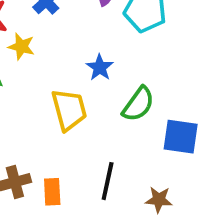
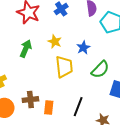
yellow star: (21, 47) -> (55, 42), moved

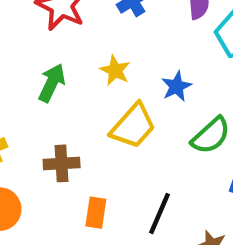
yellow trapezoid: (64, 67) -> (133, 126), turned 45
brown cross: (30, 100) -> (62, 163), moved

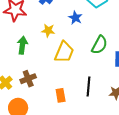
blue star: (177, 86) -> (75, 18), moved
brown cross: (62, 163) -> (28, 79), moved

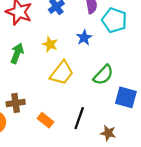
brown cross: (28, 79) -> (16, 103), moved
orange rectangle: (61, 95) -> (46, 120), turned -56

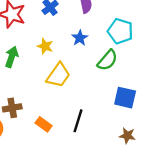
cyan pentagon: (114, 20) -> (120, 31), moved
green semicircle: (103, 75) -> (107, 60), moved
brown star: (108, 133) -> (127, 136), moved

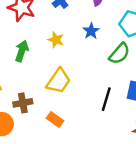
yellow trapezoid: (58, 75) -> (58, 81), moved
black line: (78, 121) -> (106, 99), moved

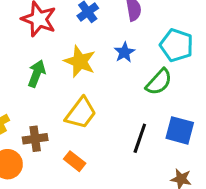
yellow star: (56, 40) -> (80, 61), size x1.5

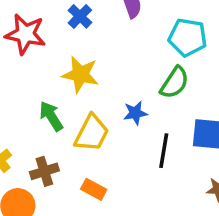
blue star: (124, 52) -> (135, 113), moved, turned 30
green arrow: (37, 74) -> (51, 116), moved, turned -44

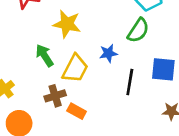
brown cross: (44, 171) -> (55, 96), moved

